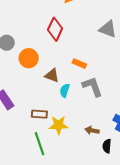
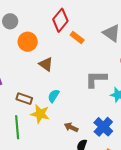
orange rectangle: (79, 64) -> (77, 37), moved
gray L-shape: (92, 87) -> (96, 79), moved, turned -85
cyan semicircle: (65, 90) -> (54, 96), moved

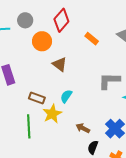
red diamond: (60, 20) -> (61, 20), moved
yellow star: (40, 114) -> (52, 114), turned 30

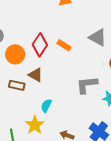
red diamond: (61, 20) -> (40, 45), moved
brown rectangle: (37, 98) -> (17, 85), moved

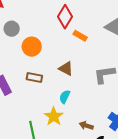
red diamond: (40, 45) -> (65, 17), moved
brown triangle: (36, 75) -> (66, 69), moved

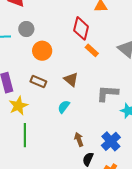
red diamond: (65, 17) -> (81, 28), turned -30
yellow star: (54, 116) -> (18, 106), moved
brown arrow: (86, 126) -> (79, 139), turned 40

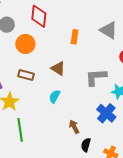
red diamond: (81, 28) -> (39, 16), moved
orange rectangle: (92, 50) -> (75, 37), turned 64
blue cross: (111, 141) -> (106, 113), moved

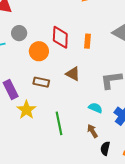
red diamond: (39, 16) -> (60, 37), moved
cyan semicircle: (55, 96) -> (95, 108), moved, turned 88
green line: (20, 130) -> (59, 123), moved

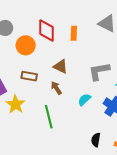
cyan semicircle: (95, 108) -> (84, 100), turned -64
brown arrow: (92, 131) -> (56, 88), moved

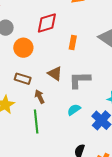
red diamond: (46, 31) -> (47, 23), moved, turned 65
gray L-shape: (99, 71) -> (80, 80), moved
brown arrow: (56, 88) -> (40, 97), moved

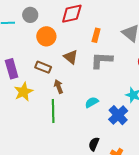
brown triangle: (55, 74) -> (71, 57), moved
gray L-shape: (80, 80) -> (102, 60), moved

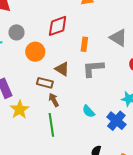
brown rectangle: (43, 67) -> (45, 83), moved
cyan semicircle: (92, 102) -> (89, 111), turned -96

